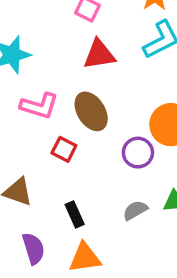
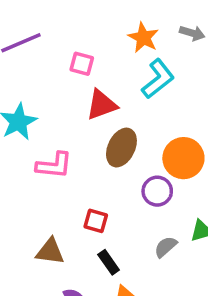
brown ellipse: (91, 111) -> (121, 148), moved, turned 69
red square: (64, 149) -> (96, 221), moved

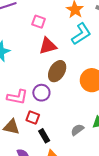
pink L-shape: (54, 165) -> (17, 97), moved
purple circle: (157, 191) -> (41, 93), moved
red square: (96, 221) -> (33, 117), moved

